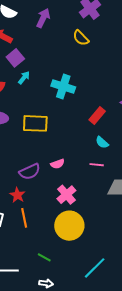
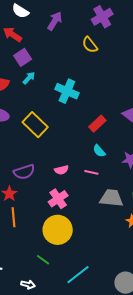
yellow rectangle: (35, 123) -> (35, 125), turned 35
pink semicircle: (58, 164) -> (61, 170), moved
green line: (44, 257) -> (43, 260), moved

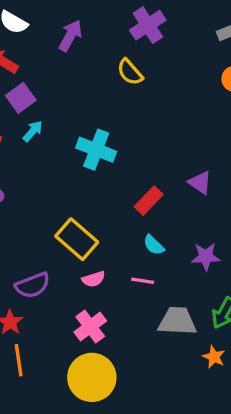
yellow rectangle: (35, 125) -> (77, 239), moved

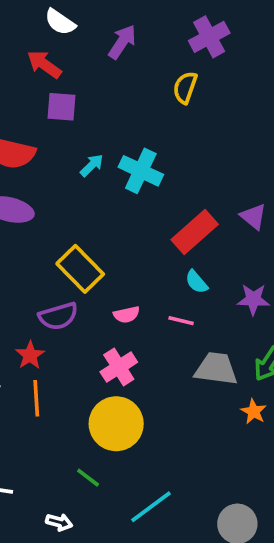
yellow semicircle: (130, 72) -> (185, 88), turned 56
purple square: (21, 98) -> (62, 107), turned 36
cyan arrow: (33, 131) -> (92, 165), moved
red rectangle: (149, 201) -> (195, 232), size x1.4
yellow rectangle: (77, 239) -> (80, 269), moved

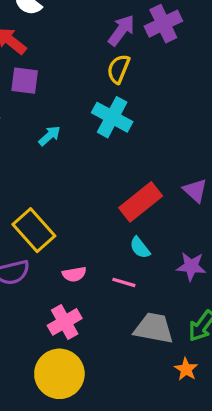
purple arrow: (122, 42) -> (121, 30), moved
yellow semicircle: (185, 88) -> (118, 69), moved
cyan cross: (141, 171) -> (112, 117), moved

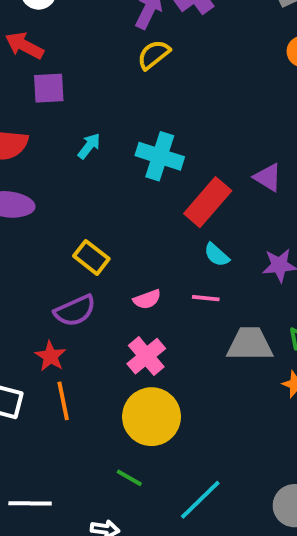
yellow semicircle: (118, 69) -> (154, 55), turned 40
cyan cross: (112, 117) -> (160, 156), moved
yellow rectangle: (34, 230) -> (91, 257), size x0.7

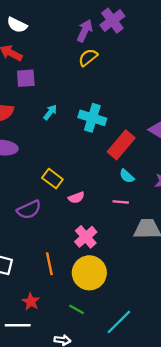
pink semicircle: (147, 299) -> (76, 198), moved
purple semicircle: (75, 311) -> (29, 210), moved
red star: (50, 356) -> (31, 302), moved
orange line: (63, 401) -> (49, 264), moved

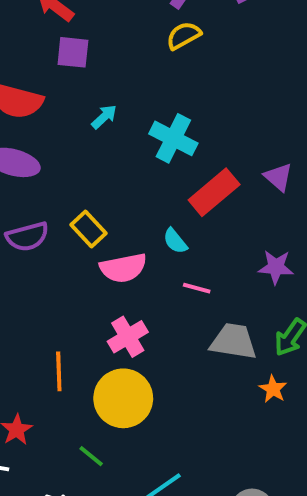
cyan semicircle: (127, 176) -> (175, 241), moved
pink semicircle: (76, 198) -> (123, 268), size x1.6
purple semicircle: (29, 210) -> (27, 237), moved

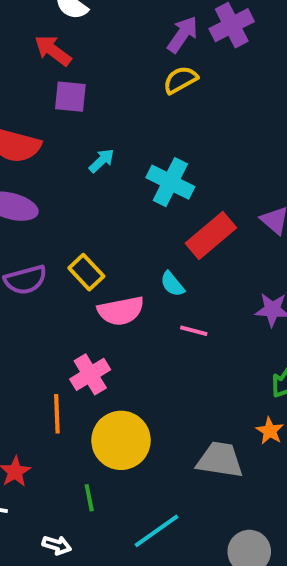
pink cross: (128, 337) -> (90, 374), moved
gray trapezoid: (233, 341) -> (220, 460), moved
green line: (91, 456) -> (89, 498), turned 40

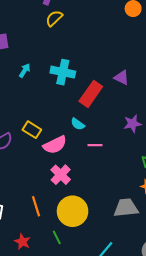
pink cross: (90, 374) -> (61, 175), moved
green line: (89, 498) -> (57, 237), moved

